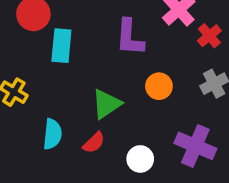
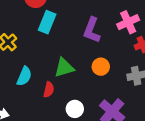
red semicircle: (94, 143) -> (49, 90), turned -49

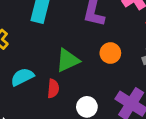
cyan semicircle: (24, 76) -> (22, 77), turned -132

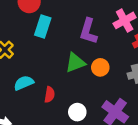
green triangle: (68, 60) -> (75, 63), moved

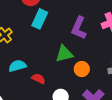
orange circle: (100, 67) -> (82, 69), moved
red semicircle: (50, 95) -> (38, 79), turned -80

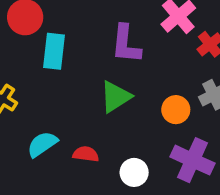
orange circle: (82, 69) -> (176, 110), moved

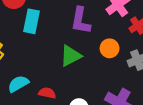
orange circle: (176, 110) -> (110, 48), moved

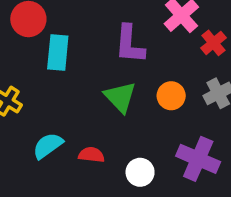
orange circle: (110, 48) -> (171, 96), moved
green triangle: (71, 56) -> (120, 97), turned -40

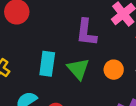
cyan rectangle: (58, 53) -> (47, 64), moved

